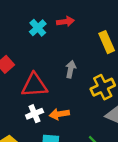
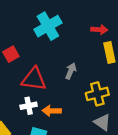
red arrow: (65, 22) -> (99, 30), moved
cyan cross: (38, 28) -> (48, 26), size x1.6

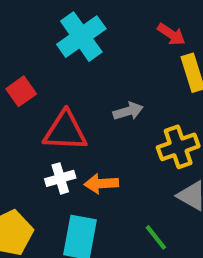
red arrow: (99, 30) -> (171, 34), turned 35
gray arrow: (71, 71) -> (128, 111), turned 56

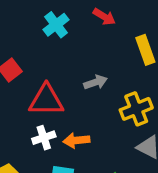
red arrow: (171, 34) -> (104, 17), moved
cyan cross: (81, 37) -> (56, 25), size x0.7

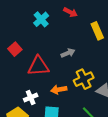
yellow cross: (136, 109) -> (84, 79), moved
white cross: (44, 138) -> (31, 97), moved

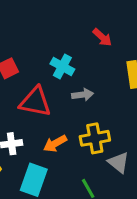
cyan cross: (41, 19) -> (62, 67), moved, turned -35
orange arrow: (59, 90) -> (55, 144), turned -35

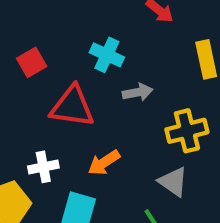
yellow cross: (95, 138) -> (187, 131), moved
gray triangle: (119, 162) -> (173, 182), moved

